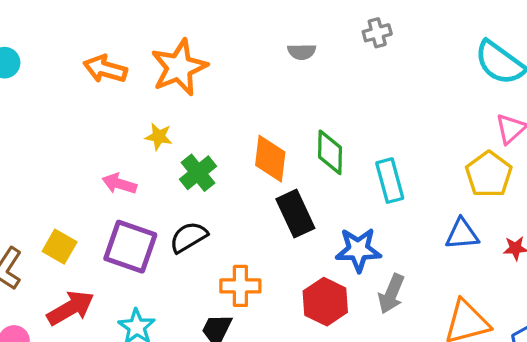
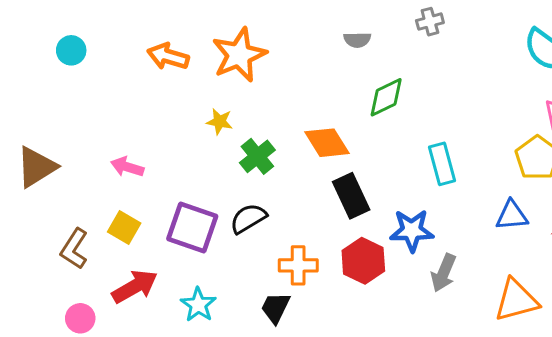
green diamond: (330, 152) -> (386, 97), moved, turned 63
orange diamond: (270, 159) -> (327, 143), turned -39
pink arrow: (119, 184) -> (127, 167), moved
red hexagon: (325, 302) -> (363, 261), moved

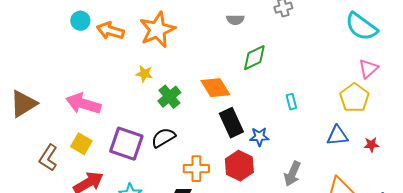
cyan circle: (71, 50) -> (80, 21), moved
cyan rectangle: (442, 164) -> (291, 102), size x0.6
pink arrow: (127, 167) -> (83, 104), size x1.6
blue star: (412, 231) -> (259, 137), moved, size x0.7

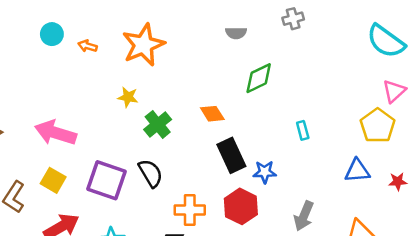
orange arrow: (110, 31) -> (88, 46), size x0.6
orange diamond: (215, 88) -> (212, 114), size x0.7
black semicircle: (163, 138) -> (151, 173), turned 90

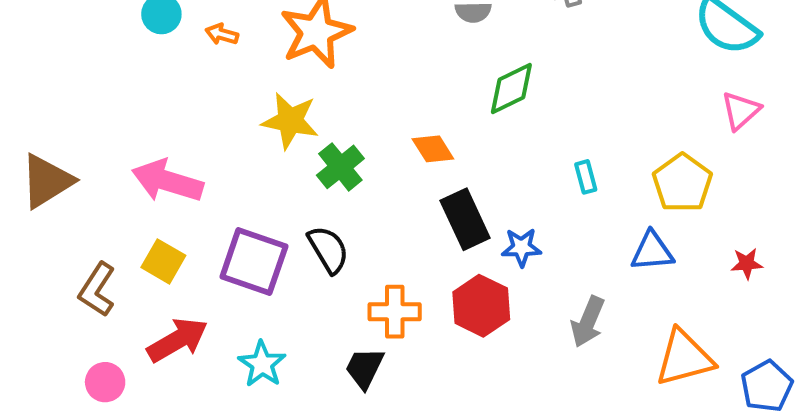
yellow star: (128, 97) -> (290, 121), size x1.6
yellow pentagon: (378, 126) -> (682, 183), moved
blue triangle: (357, 171) -> (652, 251), moved

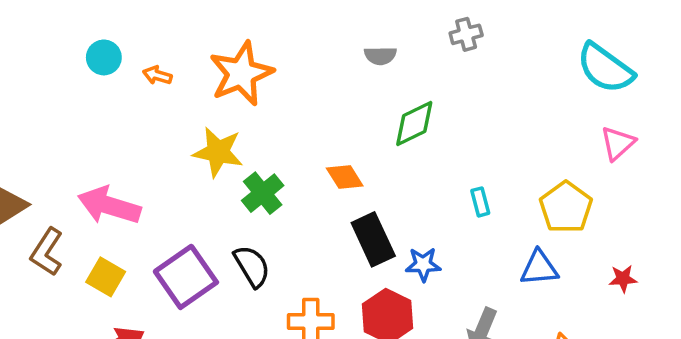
purple square: (254, 261) -> (186, 277), turned 36
brown L-shape: (97, 290) -> (47, 252), moved

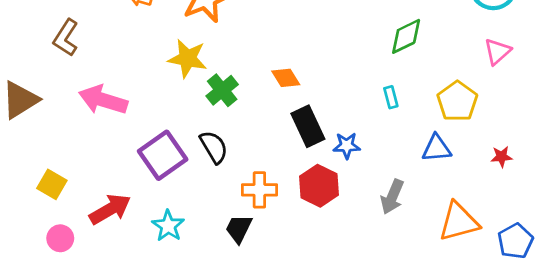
green diamond: (414, 123) -> (406, 36), moved
brown L-shape: (47, 252) -> (66, 38), moved
yellow square: (106, 277) -> (52, 184), moved

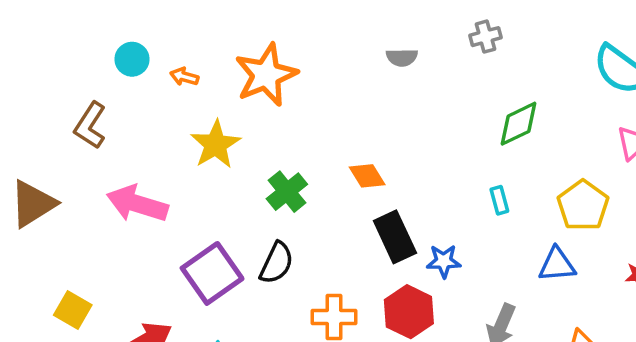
yellow star: (188, 58) -> (216, 145), moved, turned 30
black semicircle: (214, 147) -> (277, 263), turned 56

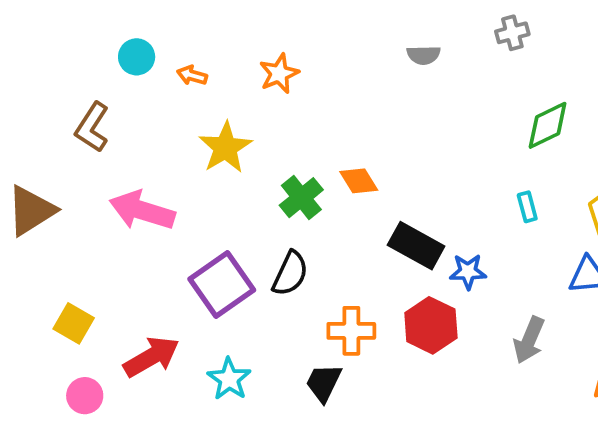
orange star: (266, 75) -> (279, 74), size x0.6
orange diamond: (367, 176) -> (359, 181), moved
black rectangle: (395, 237) -> (416, 246), turned -36

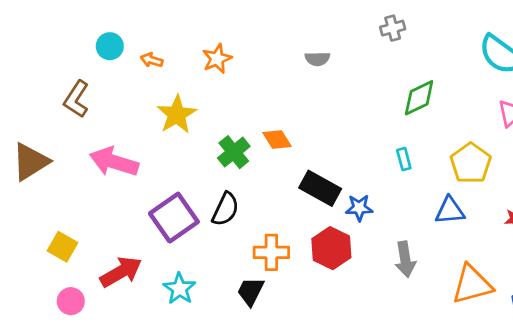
gray semicircle: (424, 55) -> (317, 59), moved
gray arrow: (529, 340) -> (405, 259), turned -32

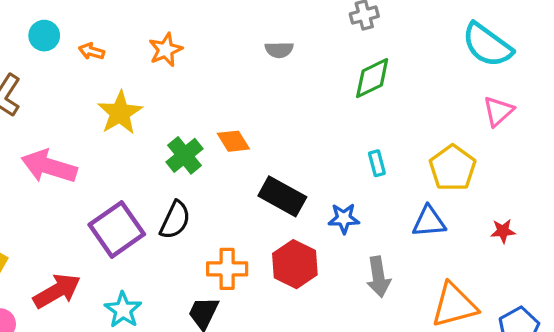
green diamond: (419, 98) -> (372, 78), moved
blue star: (359, 208) -> (344, 218), moved

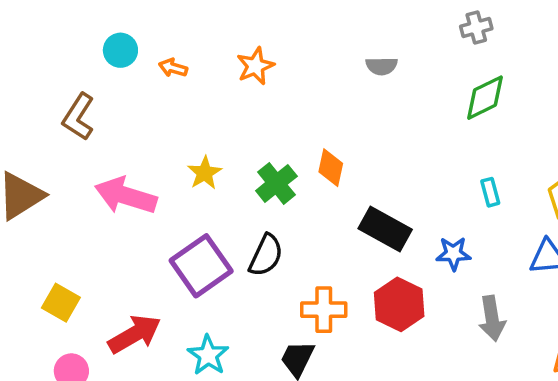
yellow star: (120, 113) -> (205, 173), moved, size x0.7
orange diamond: (233, 141) -> (331, 168), turned 44

